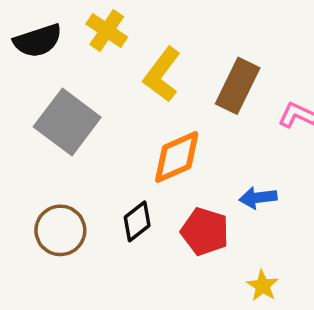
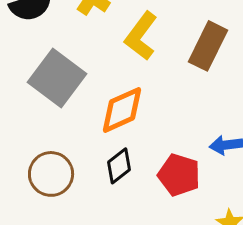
orange diamond: (177, 157) -> (122, 110), moved

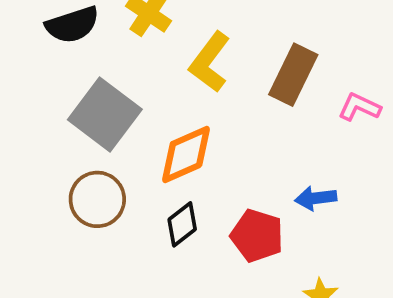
brown circle: (51, 174) -> (97, 199), moved

